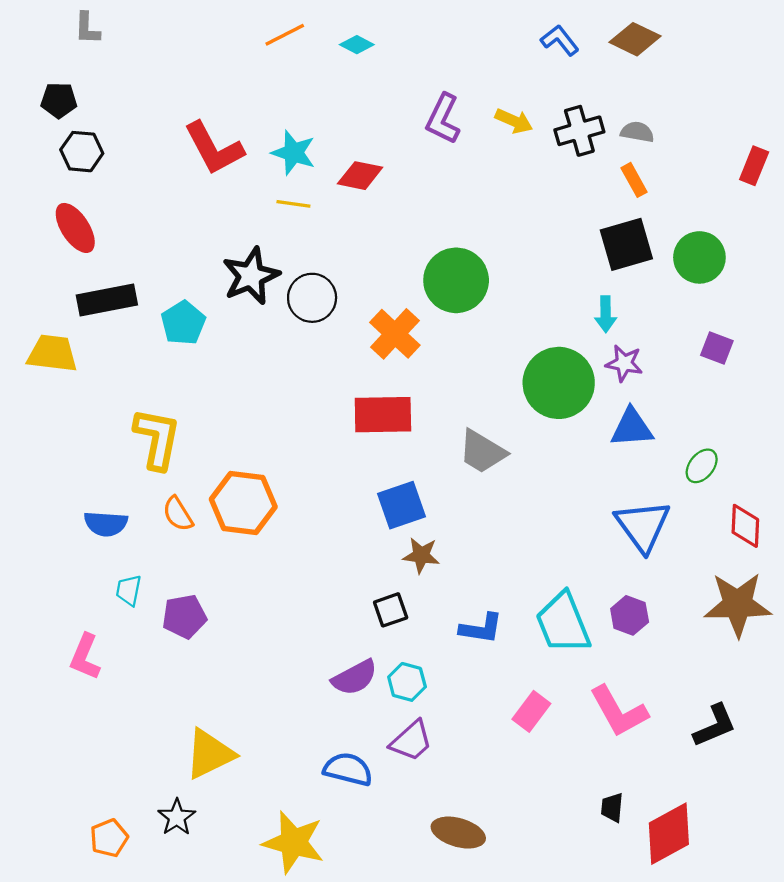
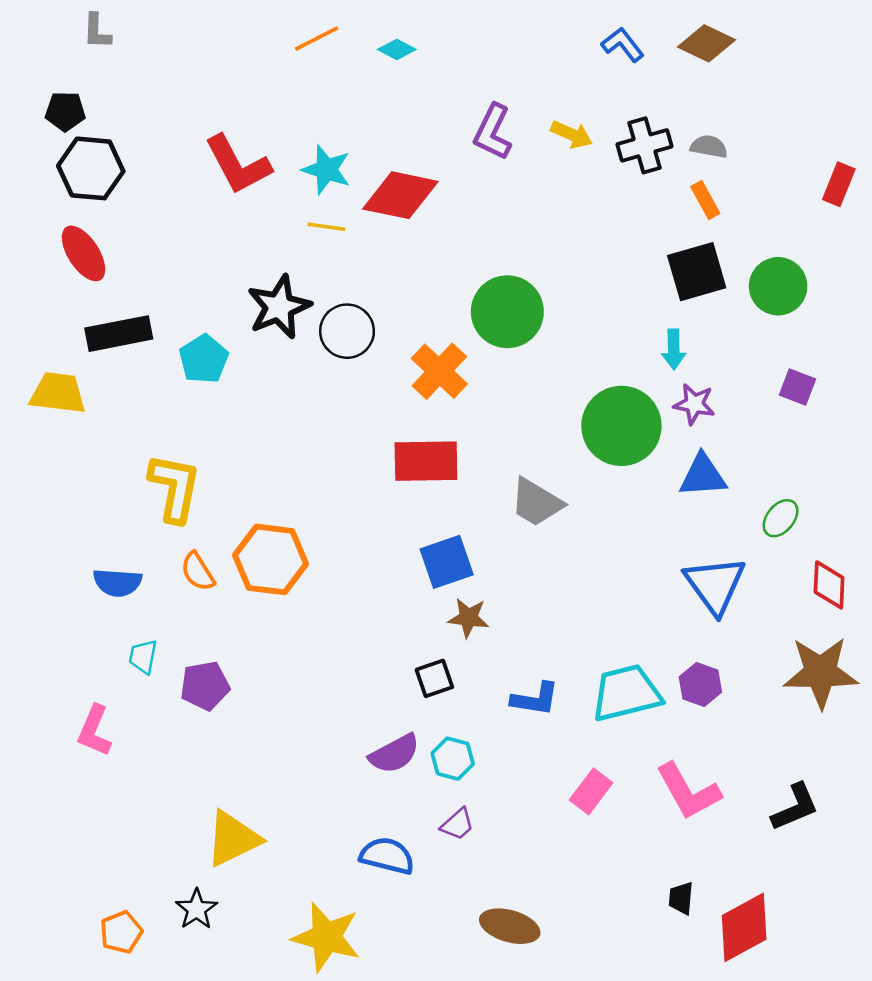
black hexagon: (82, 152) -> (91, 168), size x1.4
red diamond: (360, 176) -> (400, 195), size x1.5
cyan trapezoid: (563, 623) -> (626, 693), turned 98
purple trapezoid: (411, 741) -> (458, 824), size x0.7

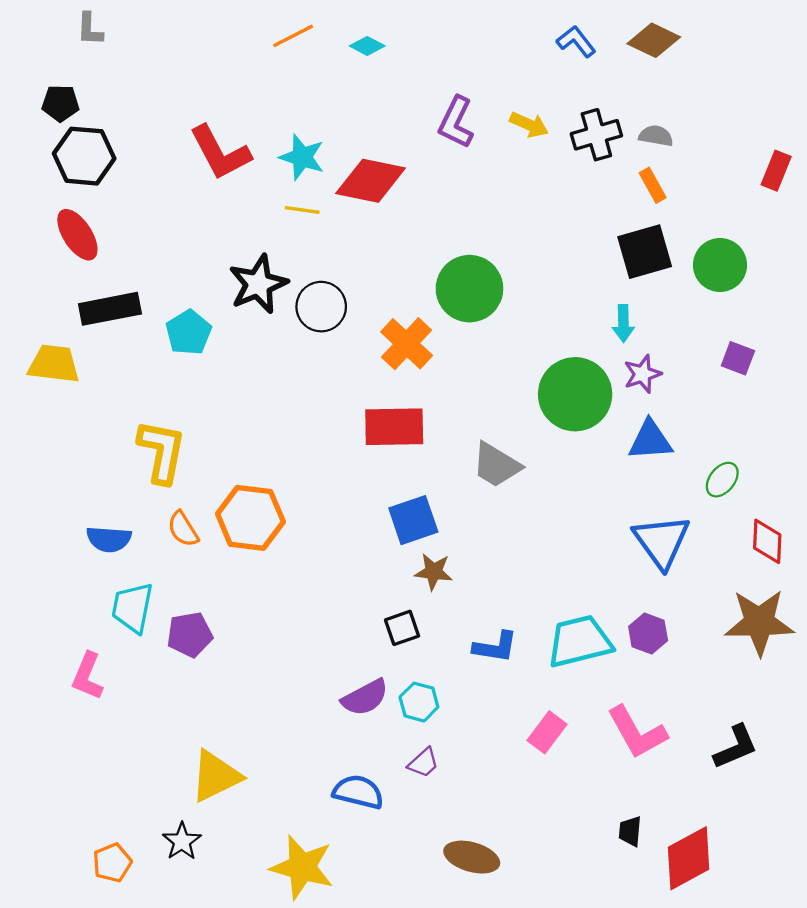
purple star: (694, 404) -> (642, 374), turned -30
cyan trapezoid: (143, 657) -> (132, 608), size x1.6

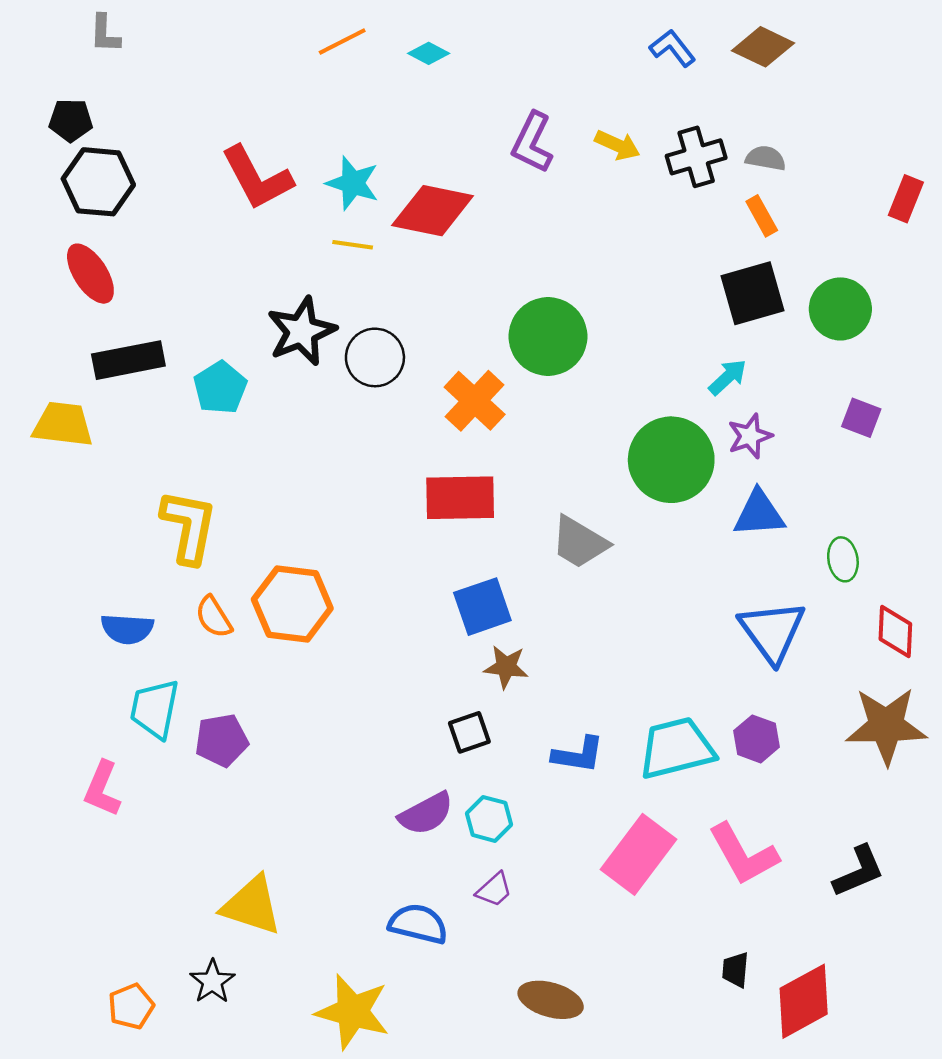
cyan arrow: (623, 323) -> (728, 377), turned -132
green ellipse: (722, 480) -> (843, 559), turned -48
pink rectangle: (547, 732) -> (638, 854), size x1.6
yellow triangle: (216, 776) -> (252, 905), turned 44

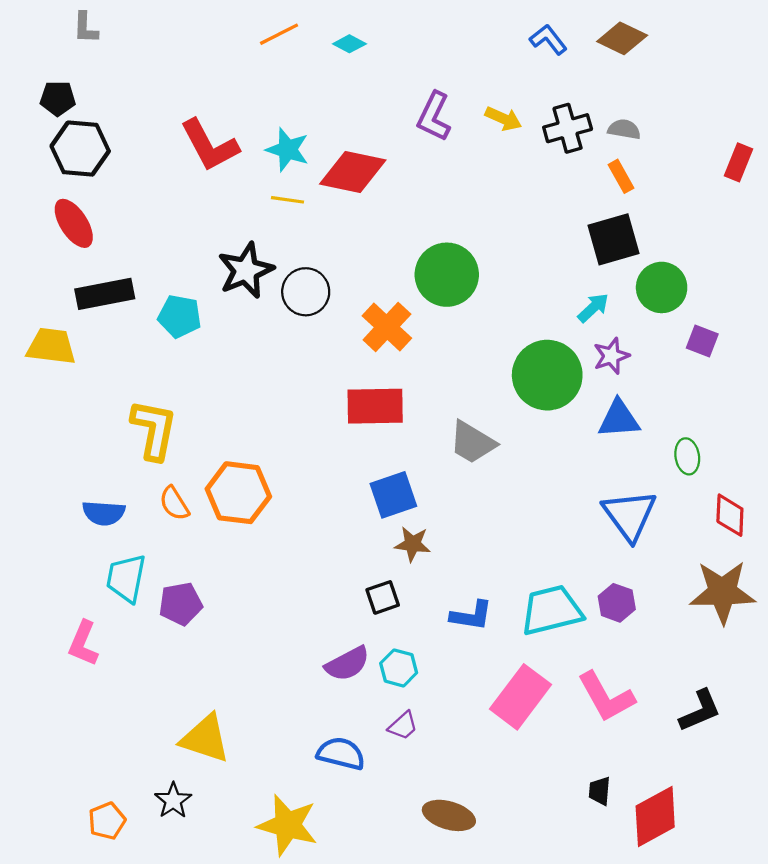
green circle: (840, 309) -> (662, 287), moved
cyan pentagon: (220, 388) -> (180, 316), turned -30

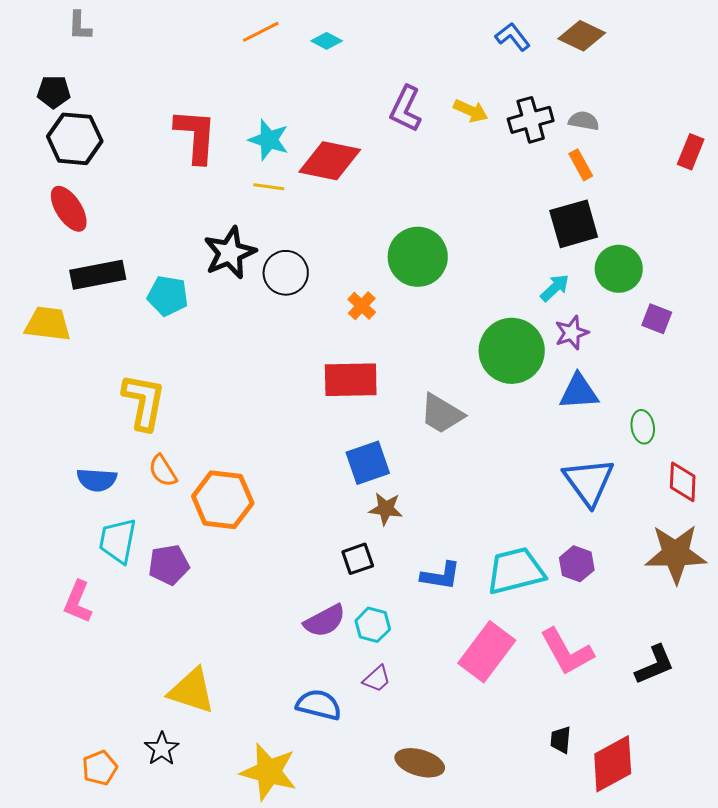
red L-shape: (209, 145) -> (196, 136), turned -148
orange cross: (387, 327) -> (362, 306), size x0.6
orange hexagon: (238, 493) -> (223, 500), moved

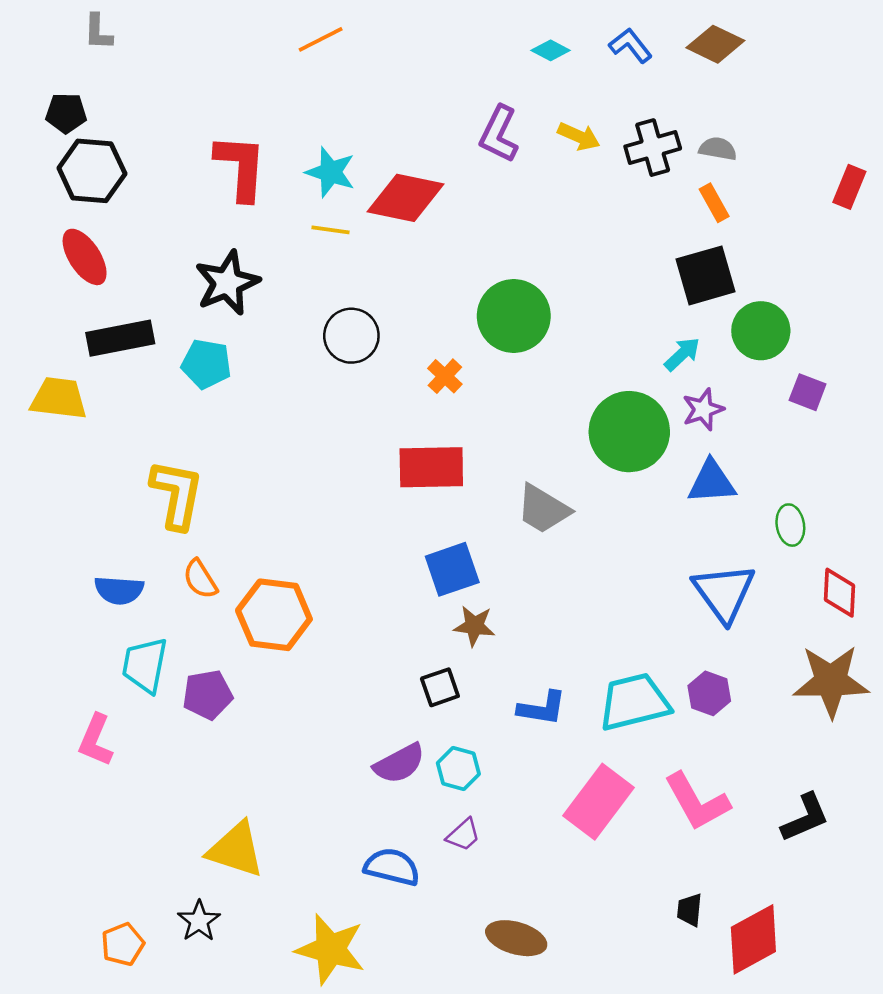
cyan diamond: (327, 41) -> (551, 50), moved
black star: (230, 253) -> (227, 283), moved

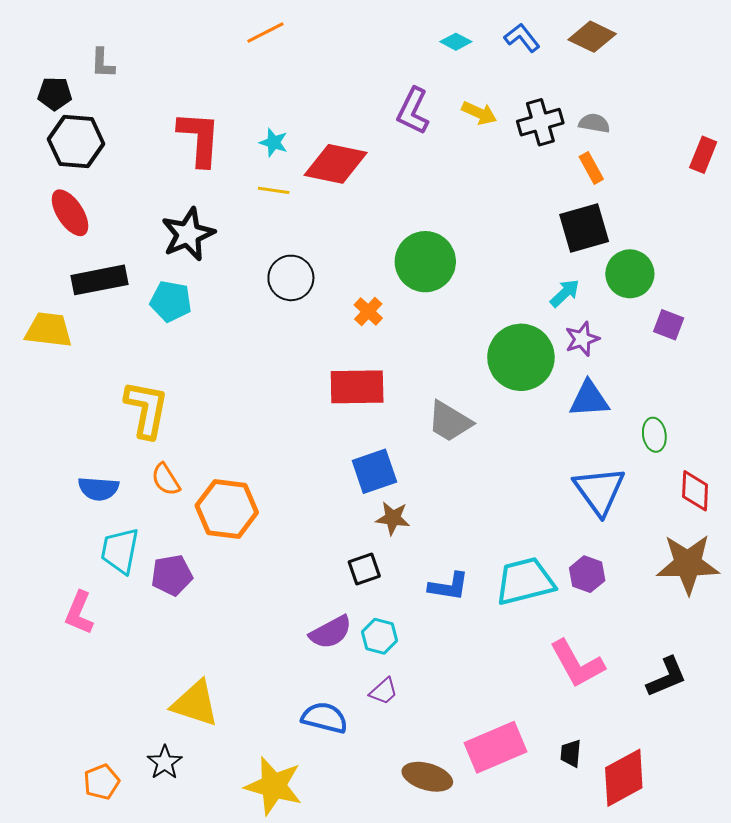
gray L-shape: (98, 32) -> (103, 63), moved
cyan star: (330, 172) -> (274, 143), size x0.7
pink rectangle: (599, 802) -> (496, 747), moved, turned 30

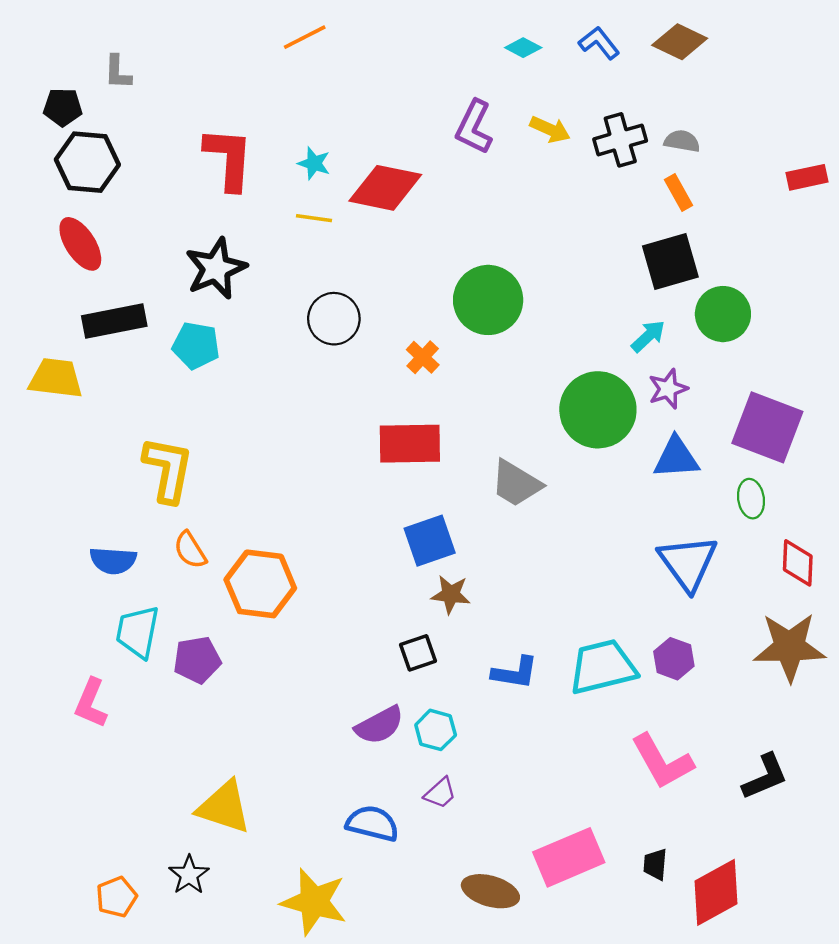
red rectangle: (703, 155) -> (807, 177), turned 56
purple square: (669, 325) -> (767, 427), moved, size x2.0

